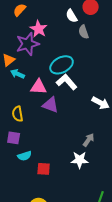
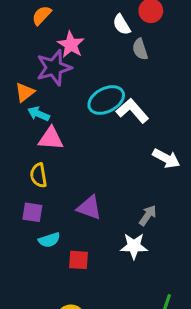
white L-shape: (67, 82) -> (132, 111), moved
pink triangle: (39, 87) -> (51, 138), moved
purple triangle: (51, 105) -> (89, 208), moved

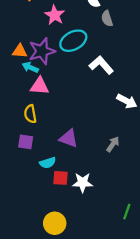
purple star: (54, 68) -> (42, 51), moved
orange triangle: (25, 92) -> (20, 51), turned 42
cyan ellipse: (106, 100) -> (73, 41), moved
cyan semicircle: (49, 240) -> (48, 163), moved
white star: (134, 246) -> (83, 183), moved

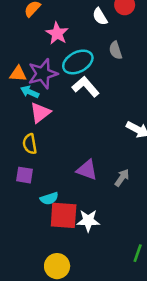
gray semicircle: (107, 19) -> (116, 50), moved
white L-shape: (101, 65) -> (86, 87), moved
pink triangle: (40, 86) -> (40, 113), turned -42
purple triangle: (69, 138) -> (87, 170), moved
red square: (60, 178) -> (64, 215), size x1.6

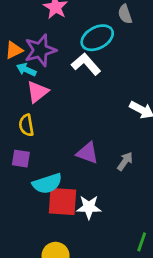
gray semicircle: (116, 50) -> (125, 14), moved
cyan ellipse: (78, 62) -> (97, 38), moved
orange triangle: (18, 74) -> (14, 50), turned -30
cyan semicircle: (49, 198) -> (47, 184), size x1.5

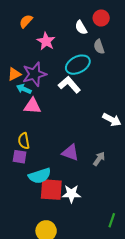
pink triangle: (37, 92) -> (32, 106), turned 42
yellow semicircle: (26, 125) -> (24, 141), moved

